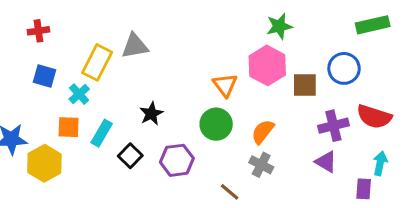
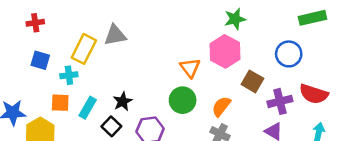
brown square: (305, 85) -> (252, 81), moved, turned 30
cyan cross: (79, 94) -> (69, 75), turned 35
black star: (151, 114) -> (123, 101), moved

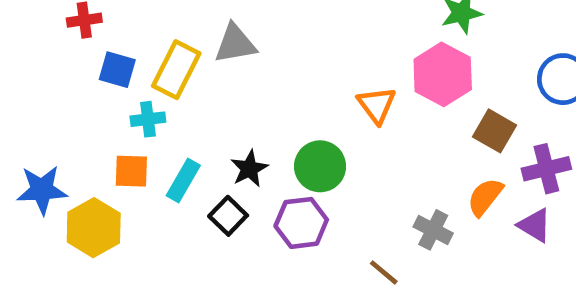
blue square: (40, 60) -> (117, 70), moved
green circle: (183, 100) -> (320, 166), moved
orange semicircle: (221, 106) -> (485, 197), moved

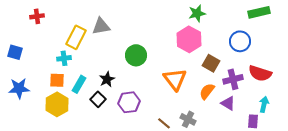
blue square: (117, 70) -> (15, 52), moved
orange triangle: (377, 105) -> (175, 79), moved, size x1.4
green circle: (320, 166) -> (136, 55), moved
yellow hexagon: (94, 228) -> (57, 104), moved
gray cross: (433, 230) -> (188, 119), moved

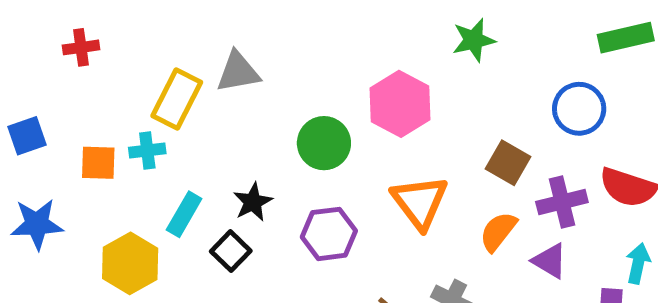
pink hexagon: (189, 39) -> (400, 104), moved
blue square: (15, 52) -> (27, 136), turned -35
orange square: (57, 80) -> (98, 163), moved
purple hexagon: (129, 102) -> (329, 234), moved

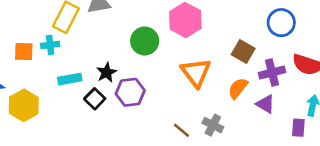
cyan rectangle: (184, 214) -> (70, 79), turned 50
purple hexagon: (329, 234) -> (130, 92), moved
yellow hexagon: (130, 263) -> (24, 105), moved

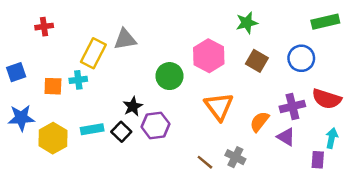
brown square: (243, 52) -> (257, 61), moved
cyan rectangle: (70, 79) -> (92, 129), moved

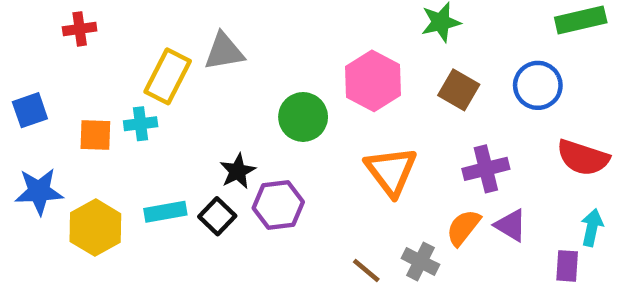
purple cross: (292, 106) -> (486, 169), moved
orange semicircle: (259, 122) -> (463, 228), moved

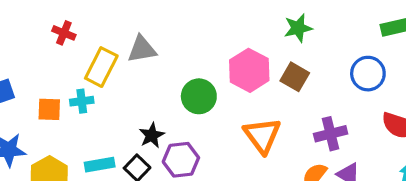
red cross: (80, 29) -> (64, 33), moved, turned 30
brown square: (459, 90) -> (295, 77), moved

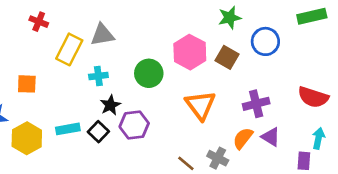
blue circle: (368, 74) -> (265, 41), moved
cyan cross: (82, 101) -> (98, 76), moved

